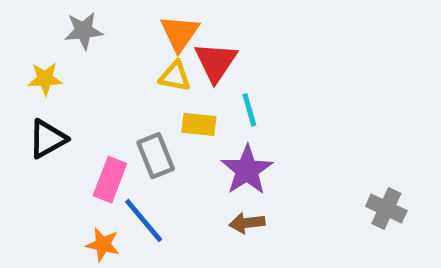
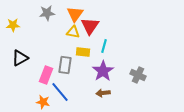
gray star: (84, 31) -> (47, 13), moved
yellow star: (45, 79) -> (13, 25), moved
cyan line: (249, 110) -> (104, 46), turned 32
gray rectangle: (156, 156) -> (65, 65), turned 30
gray cross: (386, 208) -> (138, 75), moved

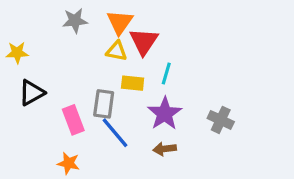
yellow star: (13, 25) -> (17, 53), moved
pink rectangle: (46, 75) -> (73, 120), turned -42
blue line: (60, 92) -> (115, 133), moved

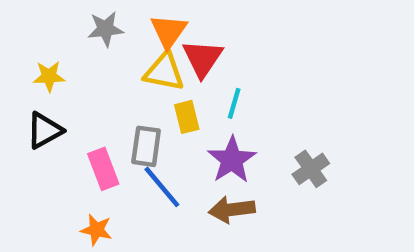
yellow triangle: (117, 51) -> (164, 72), size x1.4
yellow star: (17, 53) -> (49, 76), moved
yellow rectangle: (133, 83) -> (187, 117), turned 70
gray cross: (221, 120) -> (311, 169), turned 30
brown arrow: (165, 149) -> (232, 210), size x1.4

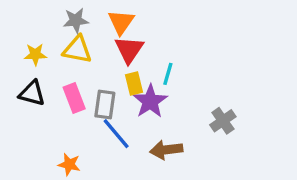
red triangle: (202, 58) -> (129, 50), moved
yellow triangle: (164, 72) -> (77, 50), moved
black triangle: (44, 131) -> (32, 93), turned 44
purple star: (232, 160) -> (150, 101), moved
pink rectangle: (103, 169) -> (74, 98), moved

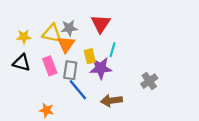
gray star: (76, 20) -> (69, 28), moved
orange triangle: (121, 22) -> (66, 44), moved
red triangle: (129, 50) -> (101, 24), moved
purple star: (150, 101) -> (101, 68), turned 30

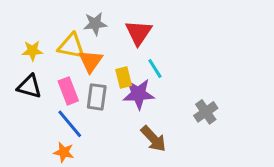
gray star: (69, 28) -> (95, 24), moved
cyan line: (112, 50) -> (155, 69), turned -48
blue line: (78, 90) -> (70, 124), moved
brown arrow: (111, 101) -> (153, 139), turned -126

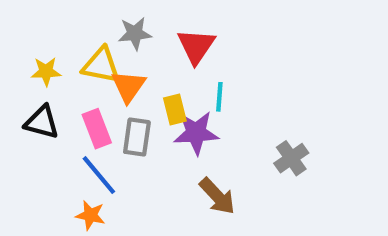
cyan line: (155, 69) -> (219, 97), turned 36

